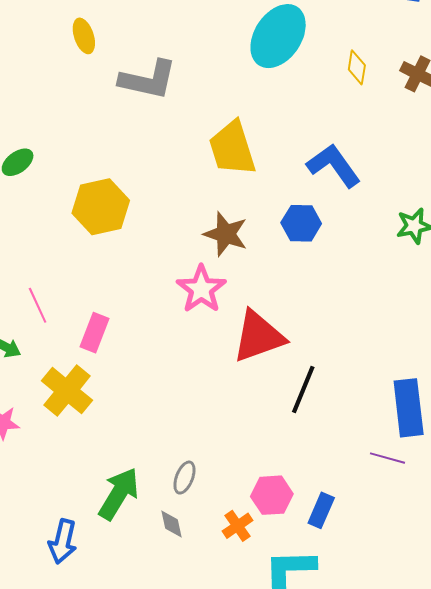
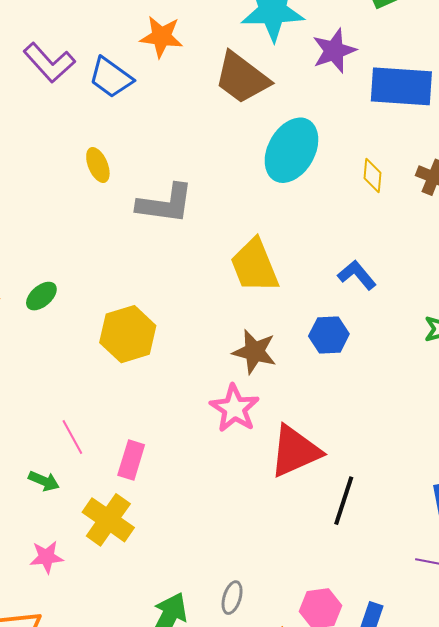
blue L-shape: (334, 166) -> (357, 275), size x0.7

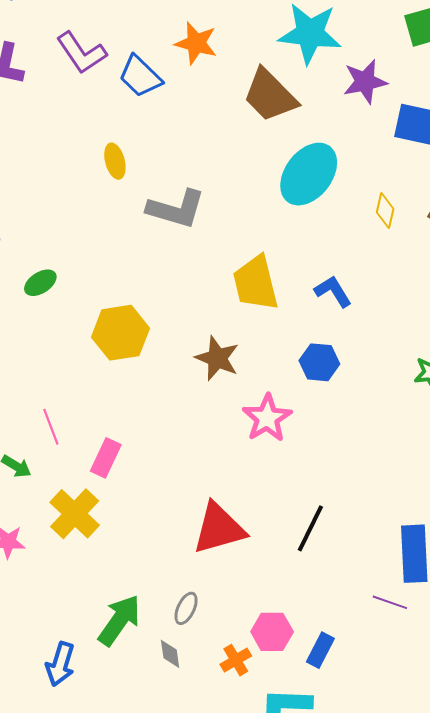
blue L-shape: (357, 275) -> (333, 291), moved
brown star: (254, 352) -> (217, 358), moved
pink star: (234, 408) -> (267, 418), moved
red triangle: (295, 451) -> (219, 528), moved

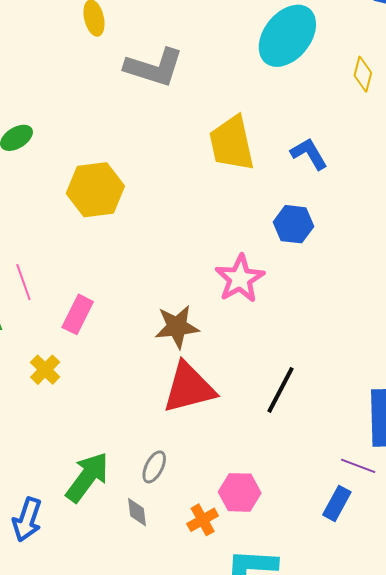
brown star: (217, 358) -> (177, 327), moved, turned -30
yellow cross: (75, 514) -> (45, 370), size x0.6
blue rectangle: (320, 650) -> (337, 503), moved

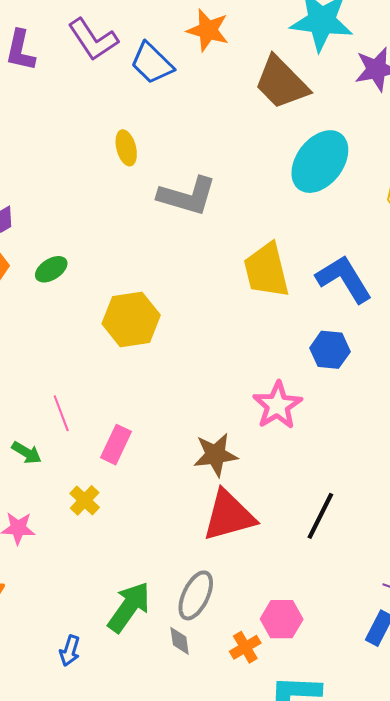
blue L-shape: (309, 154) -> (344, 279), size x1.5
gray ellipse: (154, 467) -> (196, 595), size x1.5
blue arrow: (27, 520) -> (70, 651), size x0.7

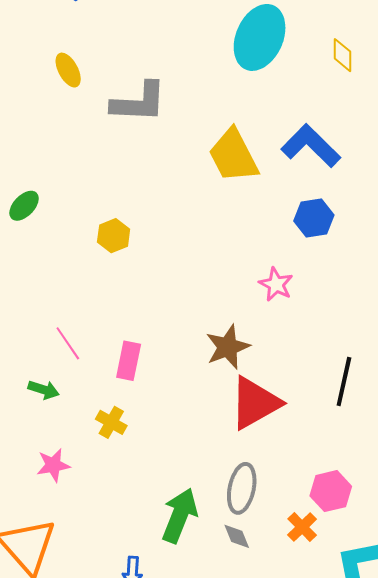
yellow hexagon: (131, 319) -> (114, 236), size x0.6
pink star: (277, 405) -> (276, 284), size x0.7

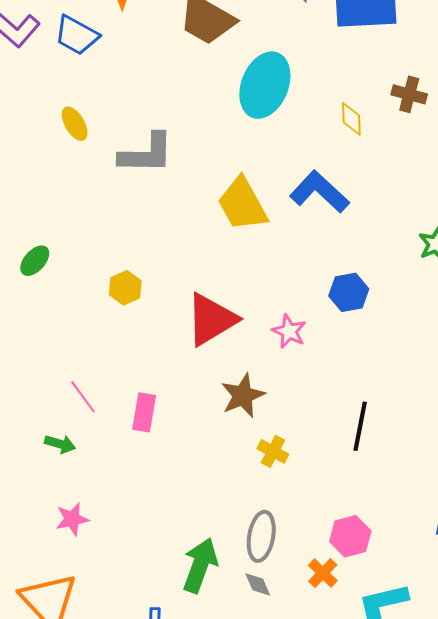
yellow diamond: (342, 55) -> (351, 119), moved
blue hexagon: (314, 218) -> (349, 292), moved
red triangle: (255, 403) -> (211, 320), moved
yellow cross: (111, 422) -> (273, 451), moved

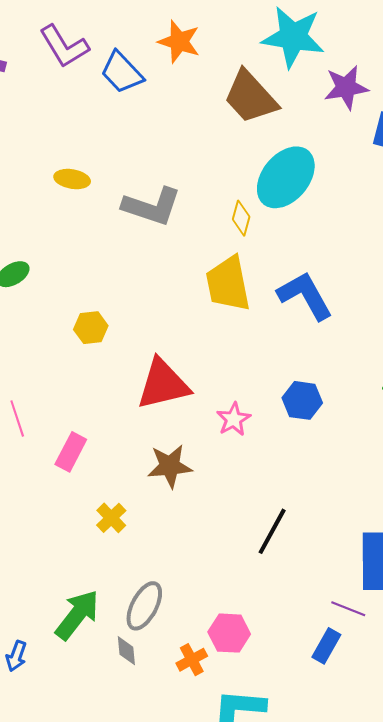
yellow diamond: (351, 119) -> (241, 218), moved
yellow ellipse: (75, 124) -> (72, 179), moved, turned -68
yellow cross: (273, 451) -> (111, 518), moved

